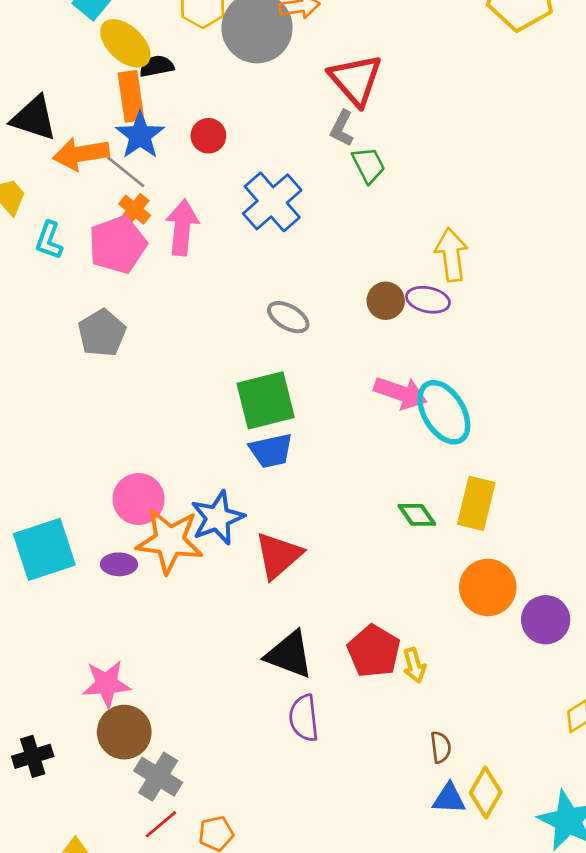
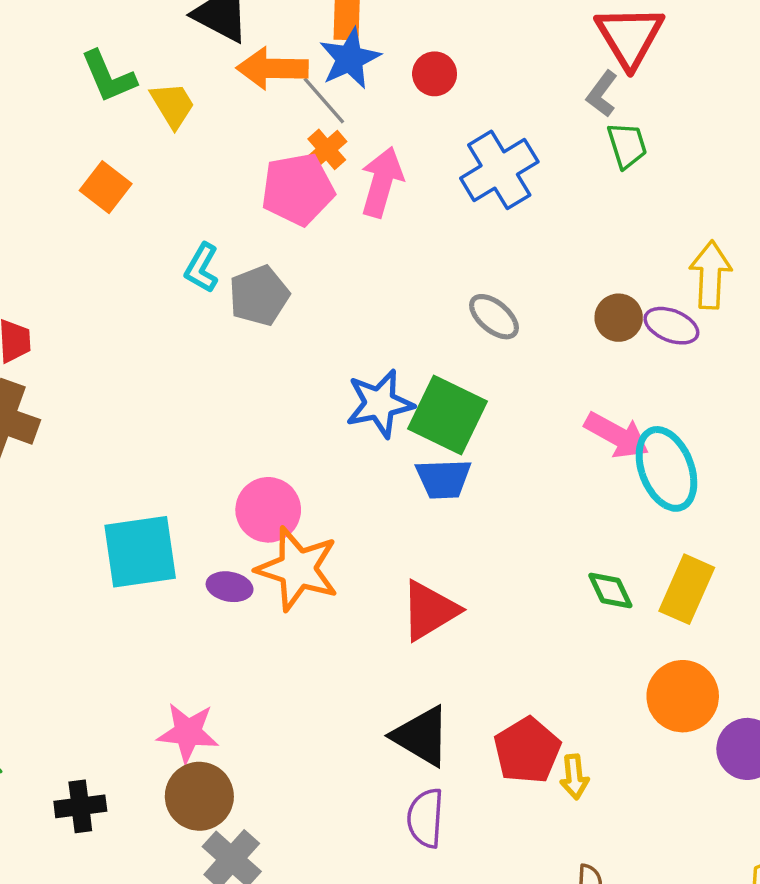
cyan L-shape: (49, 240) -> (202, 268), moved
green square: (266, 400) -> (448, 415), turned 30
blue star: (217, 518) -> (380, 404), moved

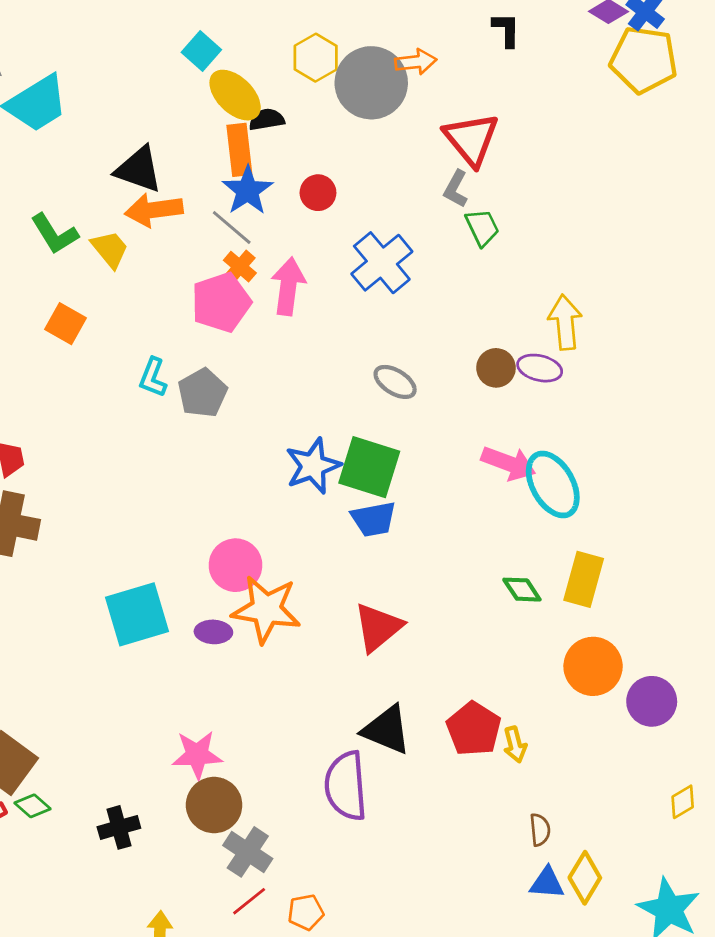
orange arrow: (272, 68) -> (154, 210), moved
purple semicircle: (426, 818) -> (346, 786), moved, size x1.4

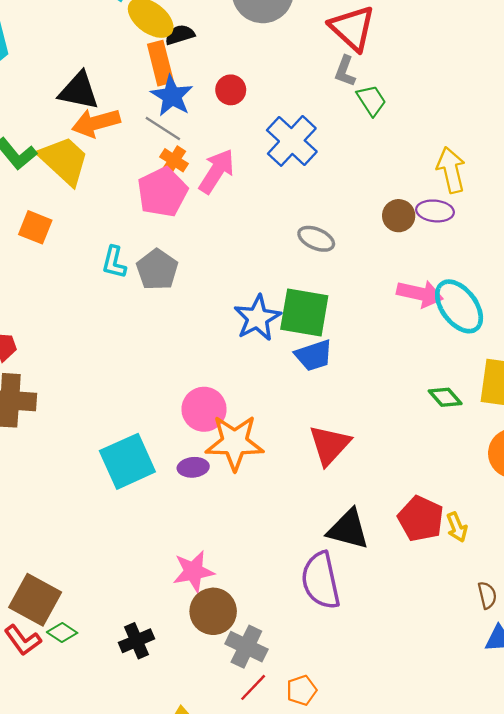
yellow trapezoid: (110, 249) -> (64, 160), size x1.6
pink arrow: (288, 286) -> (217, 171), turned 33

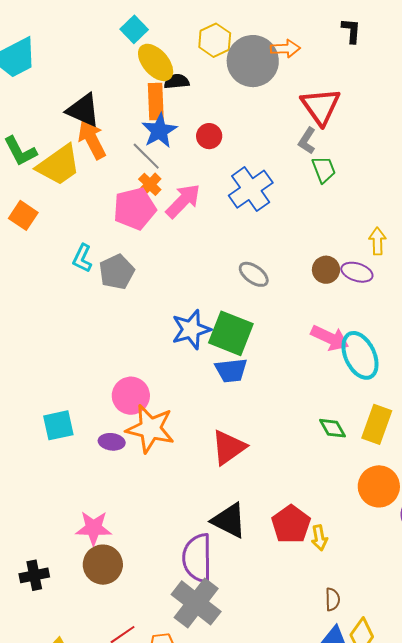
orange arrow: (96, 123) -> (92, 140), turned 66
yellow trapezoid: (64, 160) -> (59, 165), turned 90
yellow arrow: (451, 170) -> (377, 241), size x0.7
cyan square: (127, 461) -> (58, 425), size x0.7
gray cross: (246, 647) -> (196, 603), moved, size x1.4

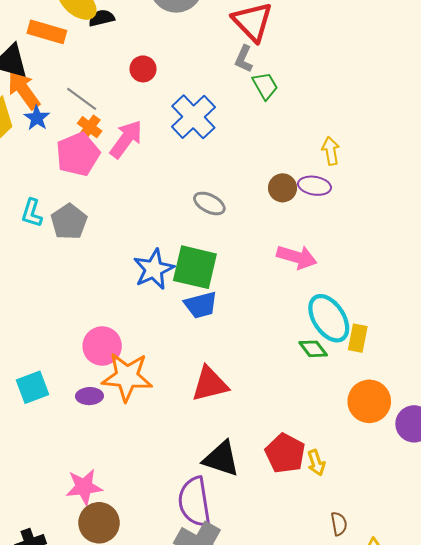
orange rectangle: (156, 102) -> (47, 32), moved, turned -63
blue star: (159, 131) -> (37, 118), moved, size x0.7
cyan ellipse: (360, 355) -> (329, 318), moved
yellow rectangle: (377, 424) -> (358, 338), size x0.7
red triangle: (229, 447) -> (210, 384), turned 30

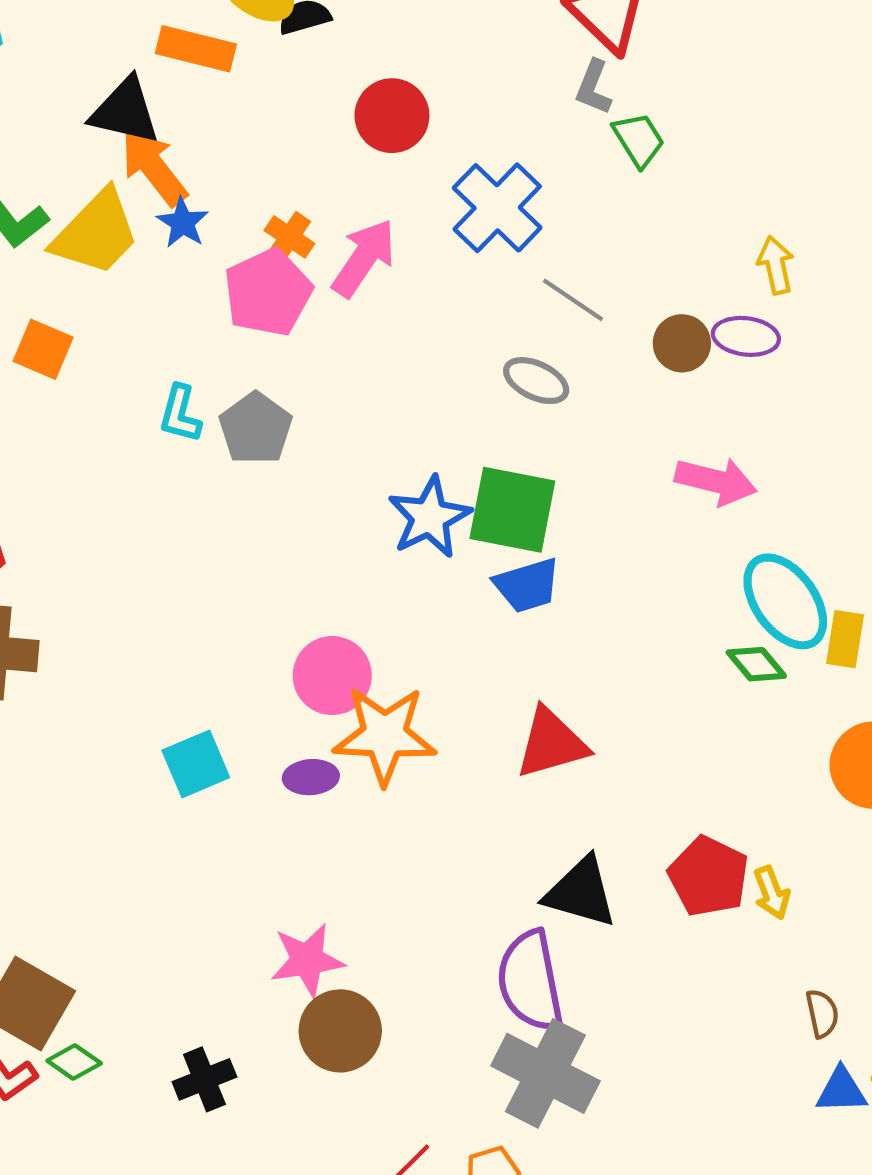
red circle: (143, 69) -> (392, 116), size x1.4
gray line: (82, 99) -> (573, 300), moved

